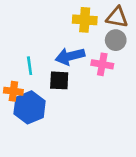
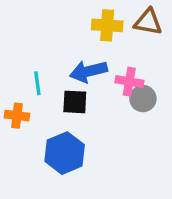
gray circle: (116, 40) -> (143, 99), moved
blue hexagon: (30, 107) -> (65, 153), moved

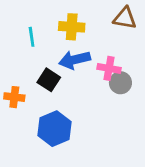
yellow cross: (107, 25) -> (72, 27), moved
cyan line: (37, 83) -> (32, 37), moved
black square: (75, 102) -> (49, 80), moved, turned 30

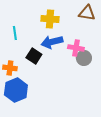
cyan line: (32, 37) -> (15, 33), moved
blue hexagon: (54, 129) -> (16, 90), moved

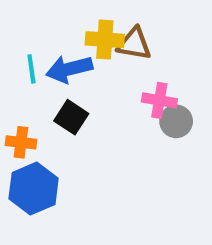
brown triangle: (87, 13) -> (134, 44), moved
blue arrow: (52, 42) -> (69, 69), moved

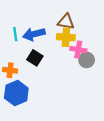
yellow cross: (105, 40) -> (66, 37), moved

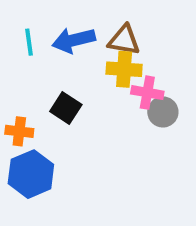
cyan line: (15, 34) -> (29, 42), moved
blue arrow: (34, 34) -> (74, 40), moved

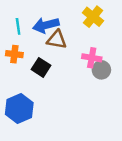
brown triangle: (124, 40) -> (57, 40), moved
yellow cross: (124, 69) -> (93, 17), moved, turned 35
orange cross: (19, 131) -> (14, 54), moved

